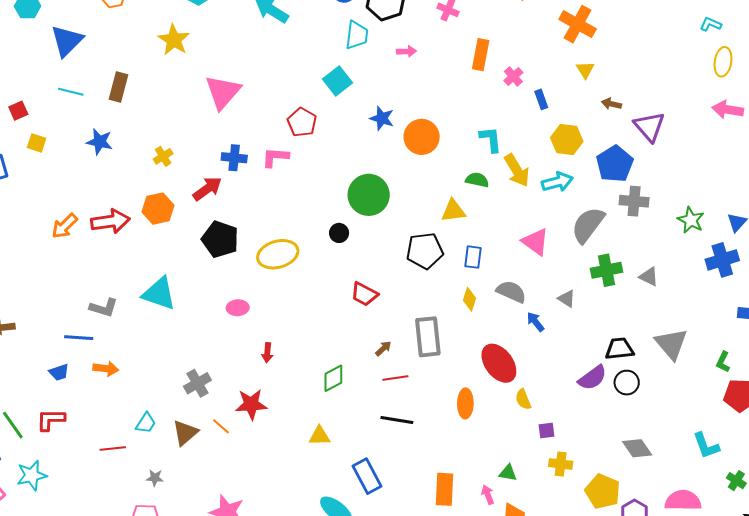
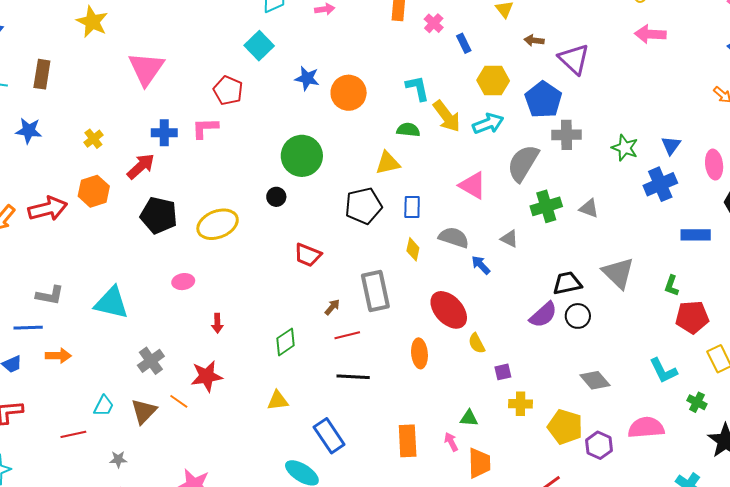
cyan triangle: (159, 294) -> (111, 303), moved

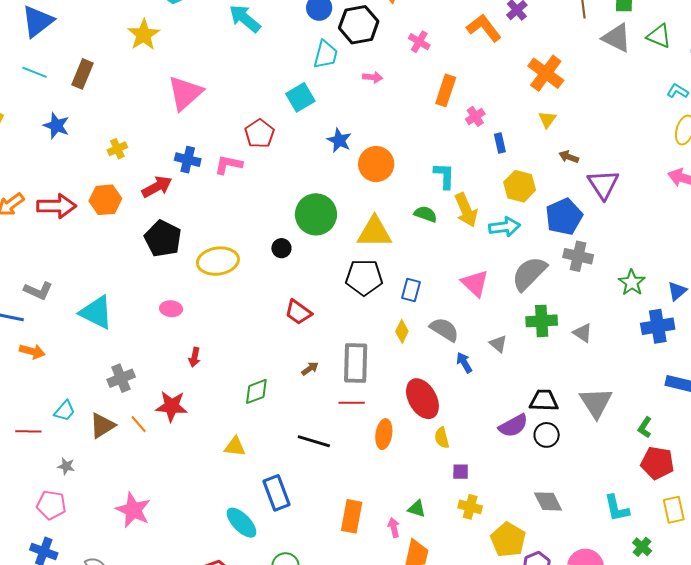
yellow triangle: (388, 163) -> (374, 232), moved, size x1.4
red line: (347, 335) -> (352, 403), moved

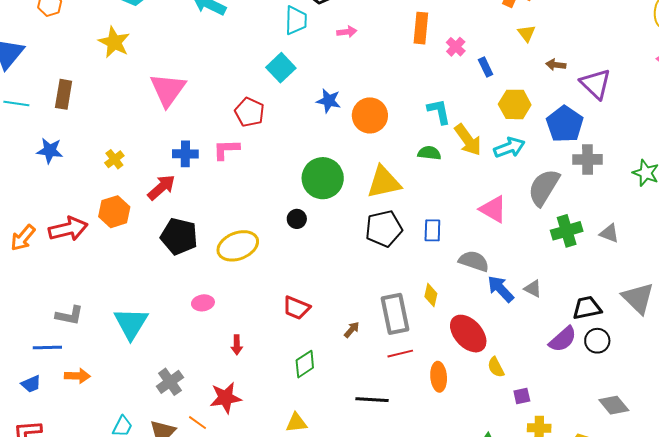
cyan triangle: (96, 312) -> (131, 323), turned 48
red trapezoid: (298, 312) -> (296, 308), moved
yellow diamond: (402, 331) -> (431, 295), moved
gray triangle: (498, 344) -> (533, 289), moved
blue arrow: (464, 363) -> (501, 289), size x1.4

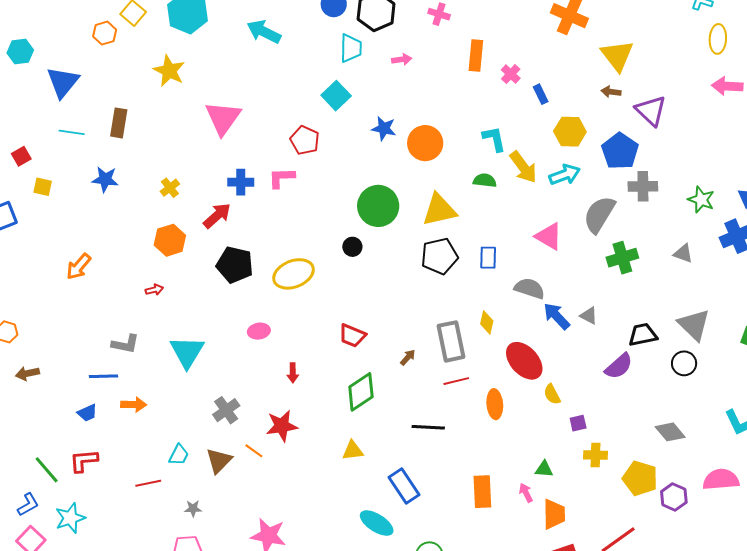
yellow triangle: (527, 33) -> (617, 56), moved, size x1.8
red arrow: (68, 229) -> (154, 290), moved, size x0.5
gray triangle: (609, 233) -> (683, 254), moved
black circle: (597, 341) -> (684, 363), moved
green diamond: (305, 364) -> (361, 392), size x1.4

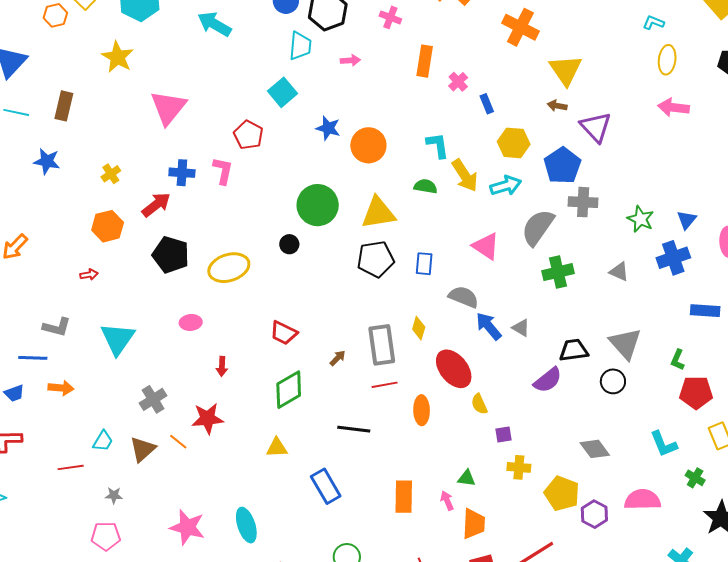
pink L-shape: (282, 178) -> (223, 171), turned 100
cyan ellipse: (377, 523) -> (246, 525), moved, turned 36

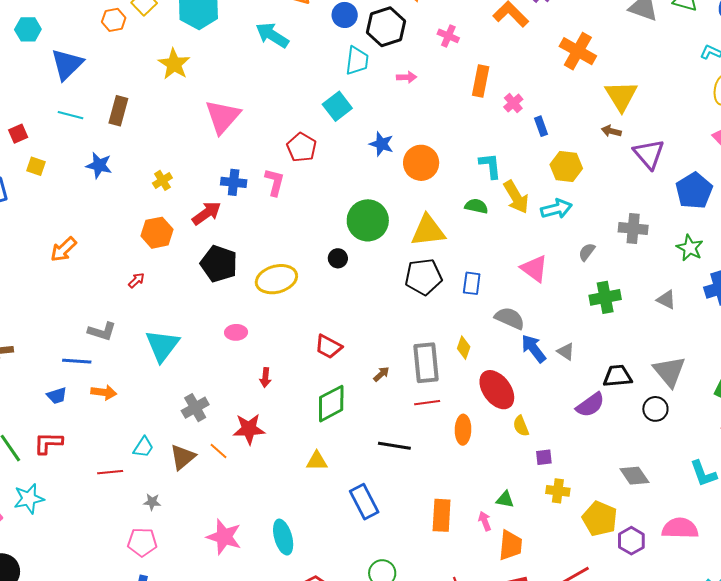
blue pentagon: (562, 165) -> (694, 191), moved
gray semicircle: (538, 227) -> (587, 252), size x0.5
red arrow: (89, 275) -> (136, 280), turned -36

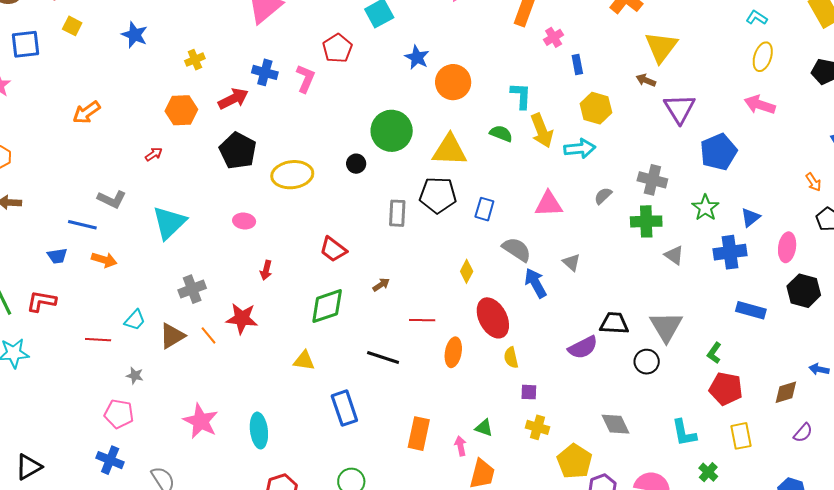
pink triangle: (534, 268) -> (549, 204), turned -48
green cross: (605, 297) -> (646, 221), moved
gray triangle: (566, 352) -> (571, 262), moved
gray rectangle: (426, 363) -> (397, 213), moved, size x0.7

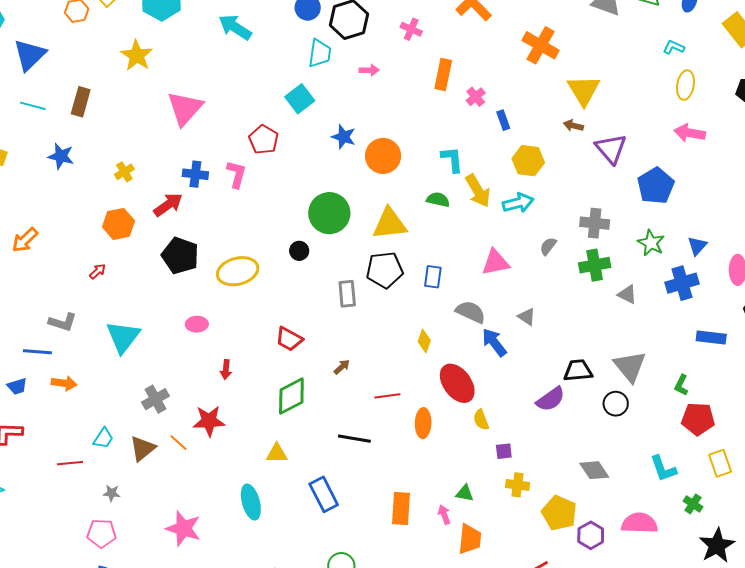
cyan ellipse: (259, 431) -> (251, 502), moved

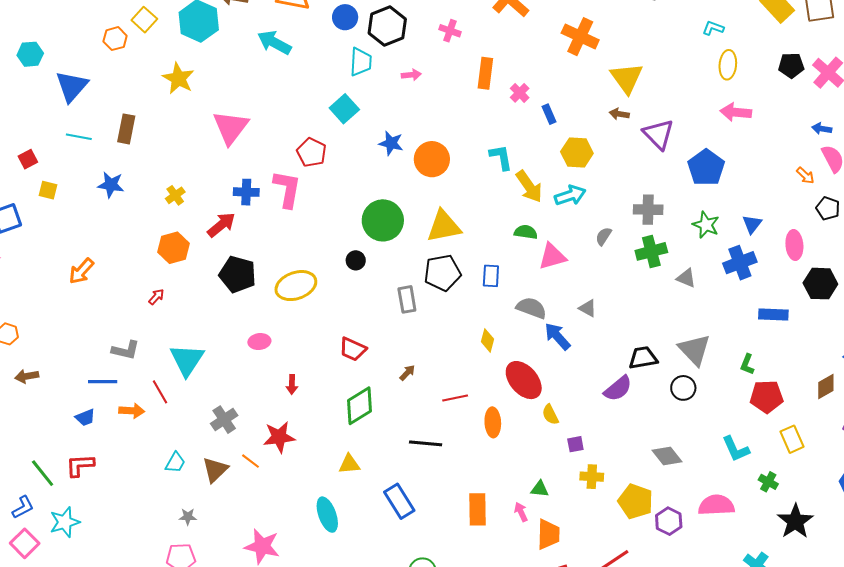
pink L-shape: (236, 174) -> (287, 189), size x1.4
green semicircle: (438, 200) -> (526, 232), moved
red line: (70, 463) -> (160, 392), moved, turned 70

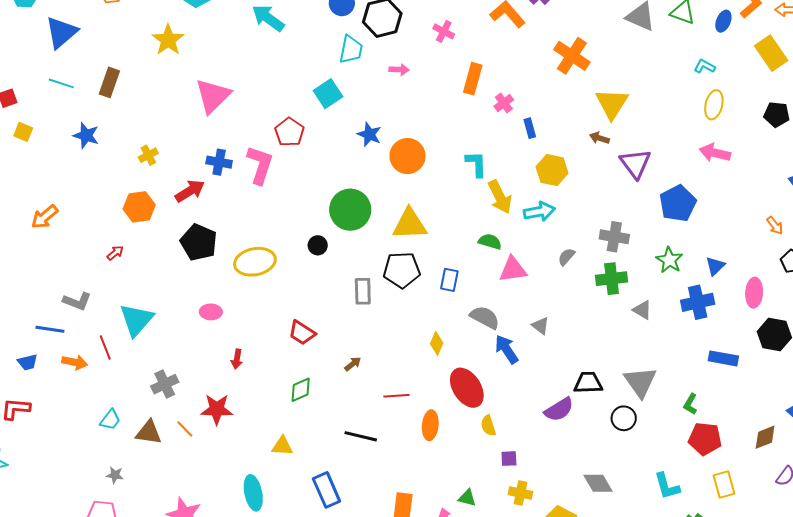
green diamond: (359, 406) -> (301, 390), size x0.7
brown triangle: (215, 470) -> (149, 432), turned 44

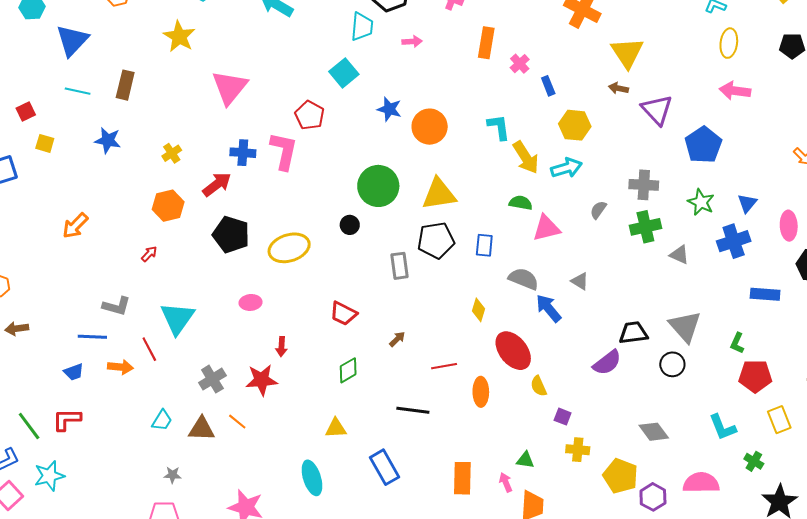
red star: (217, 409) -> (262, 380), moved
purple square: (509, 459) -> (563, 417), turned 30

